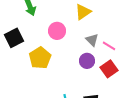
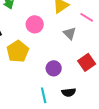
pink line: (109, 46) -> (87, 17), moved
purple circle: (87, 61) -> (54, 68), moved

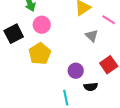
pink circle: (35, 24) -> (42, 25), moved
black semicircle: (69, 92) -> (91, 87), moved

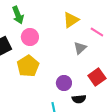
gray triangle: (92, 36) -> (80, 48), turned 32

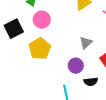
gray triangle: (80, 48) -> (86, 43), moved

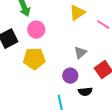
yellow pentagon: (40, 49) -> (34, 59), turned 30

